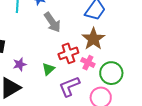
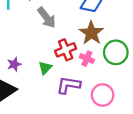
green circle: (111, 73) -> (116, 52), moved
purple L-shape: (69, 86) -> (68, 85), turned 35

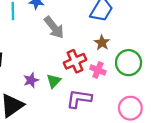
brown star: (91, 33) -> (102, 43), size x0.6
purple star: (14, 64) -> (31, 80), moved
pink circle: (103, 95) -> (130, 108), moved

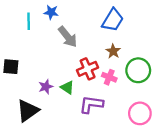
green triangle: (54, 81) -> (67, 87), turned -40

